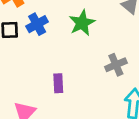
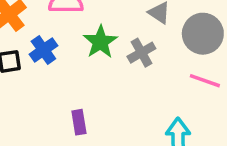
gray cross: (116, 65) -> (141, 53), moved

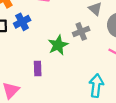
green star: (100, 42) -> (58, 45), moved

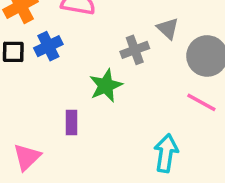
gray cross: (81, 31) -> (135, 50), moved

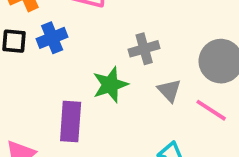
gray triangle: (168, 28) -> (169, 90), moved
purple rectangle: (71, 123) -> (71, 121), size x1.5

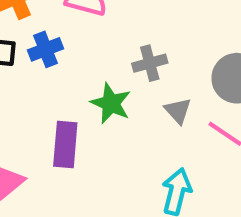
green star: (110, 85) -> (111, 103), turned -30

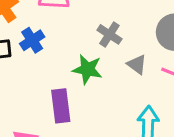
gray cross: (150, 63) -> (109, 34), turned -30

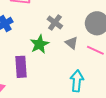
green star: (87, 69) -> (40, 44), turned 30

